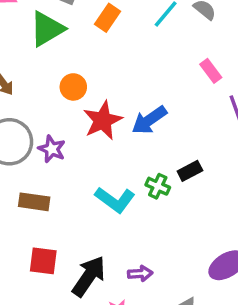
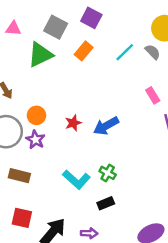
orange circle: (73, 87) -> (36, 115), moved
red star: (103, 120) -> (73, 123), size x0.6
black rectangle: (190, 171) -> (106, 203), moved

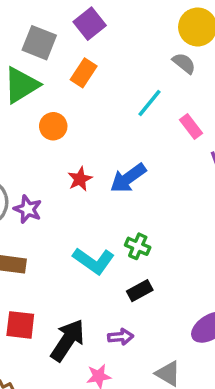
purple square: (91, 18) -> (90, 24), turned 30
cyan line: (125, 52) -> (149, 103), moved
orange circle: (36, 115) -> (53, 126), moved

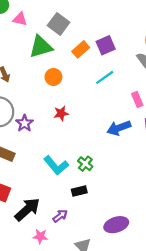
purple square: (90, 24) -> (106, 45), moved
cyan line: (149, 103) -> (105, 77), moved
blue arrow: (128, 178) -> (119, 128), moved
purple arrow: (121, 337) -> (60, 216), turned -48

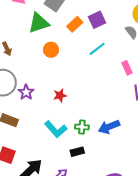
red star: (61, 113) -> (60, 95), moved
blue arrow: (119, 128) -> (109, 127), moved
green cross: (85, 164) -> (82, 127), turned -32

